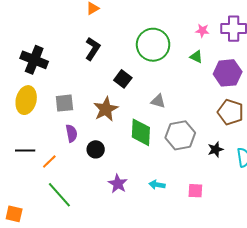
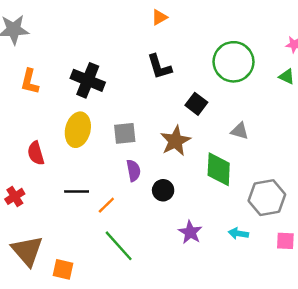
black L-shape: (93, 49) -> (159, 67), turned 130
gray hexagon: (180, 135) -> (267, 198), moved

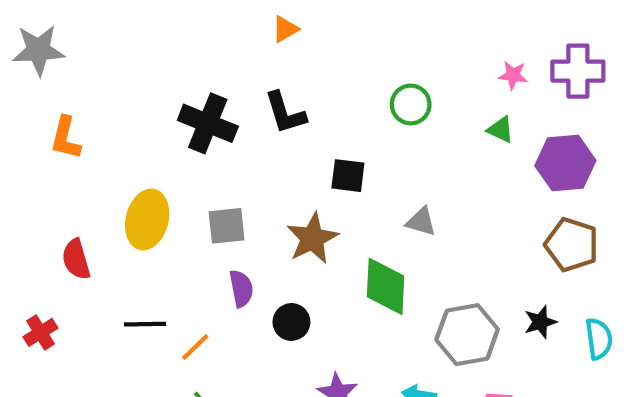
green circle: (234, 62) -> (411, 105), size x0.6
black cross: (88, 80) -> (208, 123), moved
black square: (196, 104) -> (348, 176), turned -30

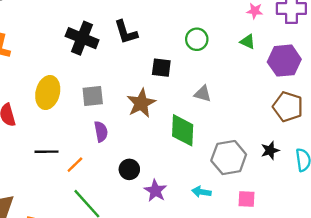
green circle: (411, 105) -> (197, 39), moved
black circle: (291, 322) -> (129, 169), moved

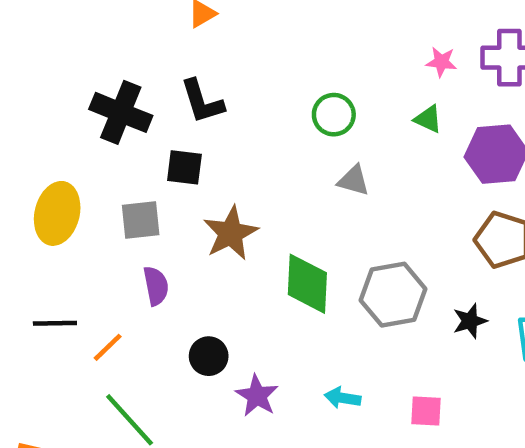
black square: (161, 68) -> (184, 167), moved
gray triangle: (203, 94) -> (354, 180), moved
gray hexagon: (229, 158) -> (393, 295), moved

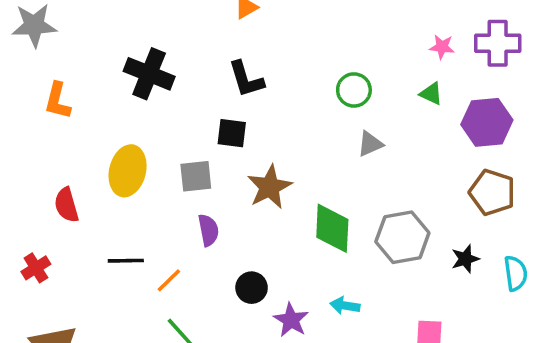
black cross: (121, 112) -> (149, 74), moved
gray triangle: (354, 180) -> (370, 144), turned -40
cyan arrow: (343, 398) -> (345, 306), moved

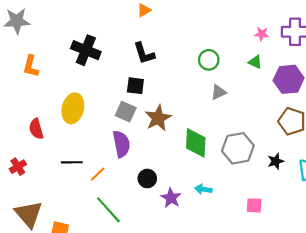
gray square: (196, 176) -> (126, 112), moved, turned 30
purple semicircle: (208, 230) -> (121, 144), size x1.4

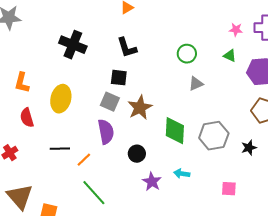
orange L-shape: (31, 66) -> (22, 83), moved
black circle: (147, 179) -> (137, 154), moved

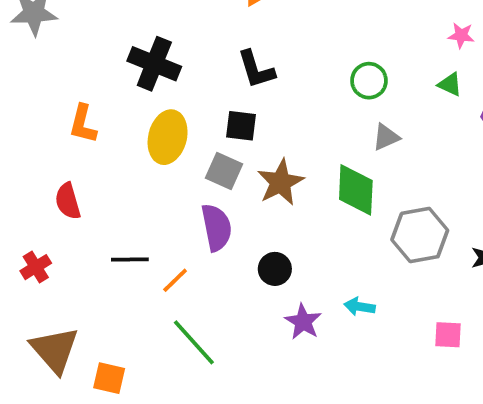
orange L-shape: (22, 83) -> (83, 124), moved
yellow ellipse: (61, 99) -> (168, 137), moved
green diamond: (175, 131) -> (356, 190), moved

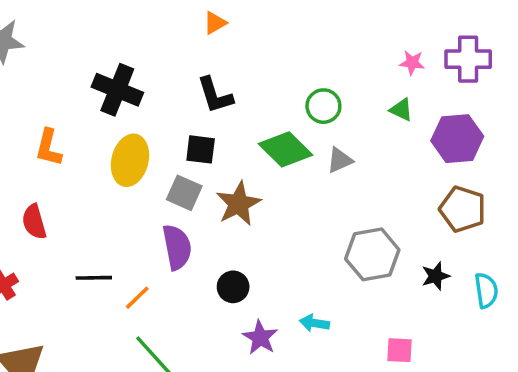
green diamond: (356, 190) -> (285, 149), moved, turned -48

